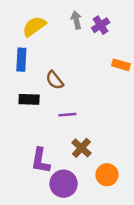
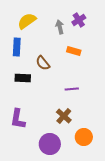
gray arrow: (76, 20) -> (60, 27), moved
orange rectangle: (121, 65) -> (74, 51), moved
purple line: (67, 115) -> (72, 89), moved
purple L-shape: (41, 161) -> (18, 119), moved

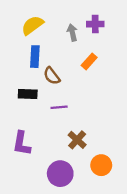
purple cross: (79, 20) -> (95, 24), turned 32
blue rectangle: (17, 47) -> (35, 57), moved
orange rectangle: (74, 51) -> (89, 61), turned -64
purple line: (72, 89) -> (59, 107), moved

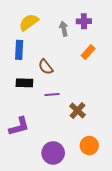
blue rectangle: (35, 57) -> (19, 50), moved
orange rectangle: (89, 61) -> (88, 52), moved
brown cross: (77, 140) -> (78, 110), moved
purple L-shape: (22, 143) -> (19, 126), turned -115

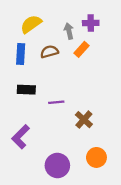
orange rectangle: (88, 52) -> (82, 49), moved
brown semicircle: (46, 67) -> (49, 52), moved, turned 112
purple L-shape: (19, 126) -> (21, 137), turned 150

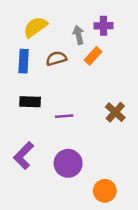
brown cross: (84, 120) -> (115, 112), moved
orange circle: (96, 157) -> (105, 191), moved
purple circle: (57, 165) -> (68, 163), moved

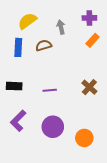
purple cross: (103, 26) -> (89, 18), moved
orange rectangle: (93, 56) -> (92, 40), moved
black rectangle: (30, 102) -> (14, 86), moved
orange circle: (105, 191) -> (84, 138), moved

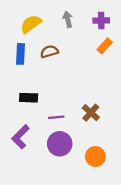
gray arrow: (61, 27) -> (68, 19), moved
black rectangle: (14, 86) -> (29, 98), moved
brown cross: (89, 87) -> (91, 113), moved
purple line: (50, 90) -> (56, 117), moved

